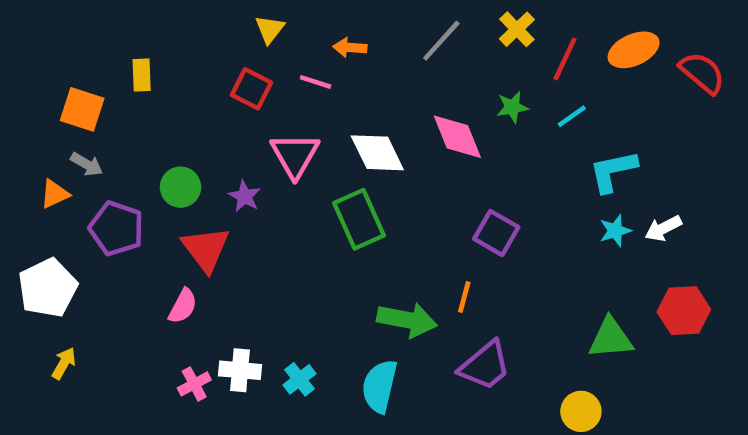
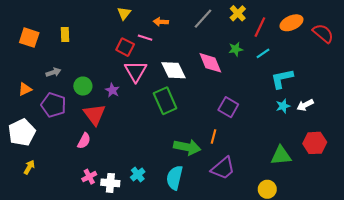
red square: (251, 89) -> (125, 47), moved
orange square: (82, 109) -> (29, 38), moved
gray arrow: (87, 164) -> (53, 72), moved, turned -48
white cross: (240, 370) -> (110, 183), moved

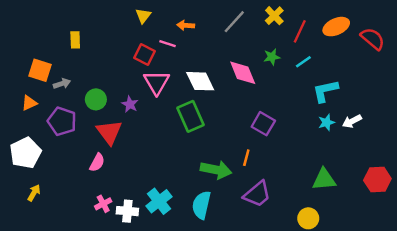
orange square: (29, 38) -> (40, 70), moved
red hexagon: (315, 143) -> (377, 179), moved
cyan cross: (138, 174) -> (159, 201), size x1.5

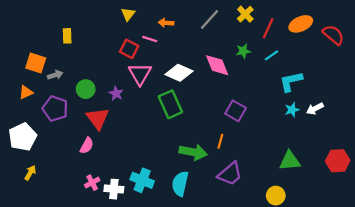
white diamond: (200, 81) -> (179, 73), turned -40
cyan cross: (159, 201) -> (142, 180), turned -30

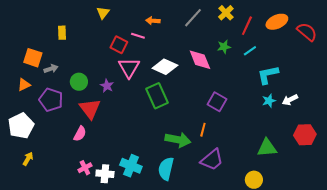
yellow triangle: (128, 14) -> (103, 13), moved
red hexagon: (338, 161) -> (305, 135), moved

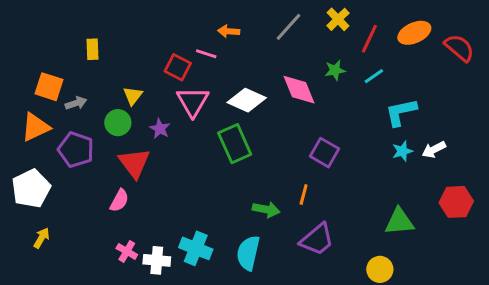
yellow triangle: (103, 13) -> (133, 96), moved
orange triangle: (24, 85) -> (36, 127), size x1.5
green arrow: (178, 140) -> (266, 209), size x0.7
pink cross: (85, 168) -> (127, 251), turned -32

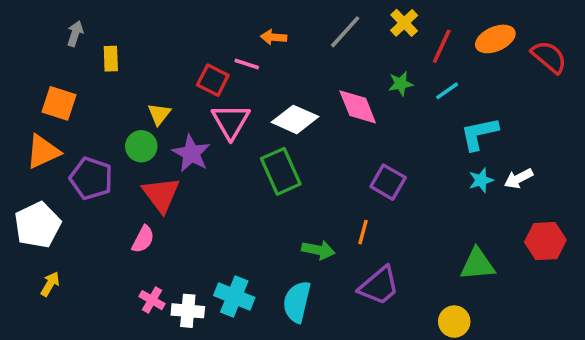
gray arrow: (76, 103) -> (75, 34), moved, turned -54
purple star: (160, 129) -> (191, 153), size x1.5

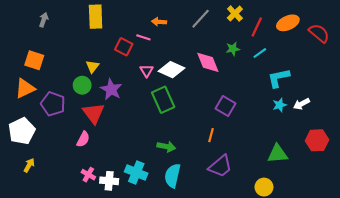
yellow rectangle: (111, 59) -> (96, 17), moved, size x1.6
pink triangle: (231, 121) -> (147, 71), moved, size x0.6
green arrow: (318, 250) -> (166, 147), moved

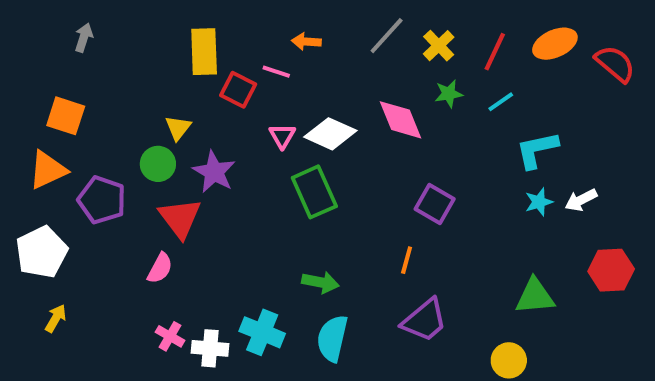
yellow cross: (235, 13) -> (439, 46), moved
yellow rectangle: (96, 17) -> (204, 52), moved

